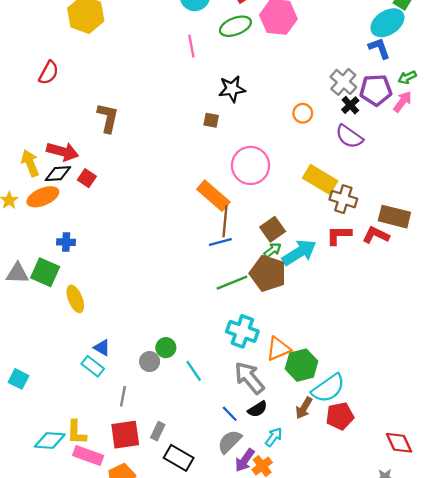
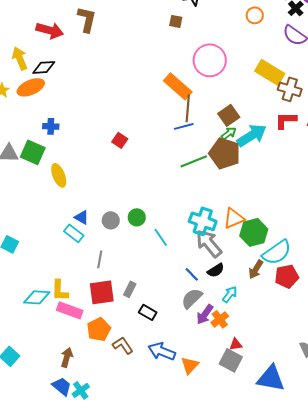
red arrow: (63, 152) -> (50, 30), moved
red square: (87, 178) -> (120, 140), moved
cyan cross: (242, 331) -> (203, 221), moved
gray circle: (150, 362) -> (111, 220), moved
black rectangle: (179, 458) -> (148, 312), size x0.7

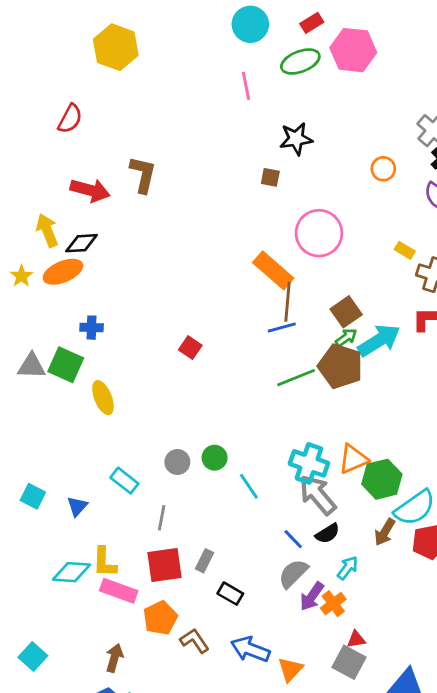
yellow rectangle: (270, 72) -> (405, 250), size x0.5
blue triangle: (82, 217) -> (77, 506), moved, turned 42

